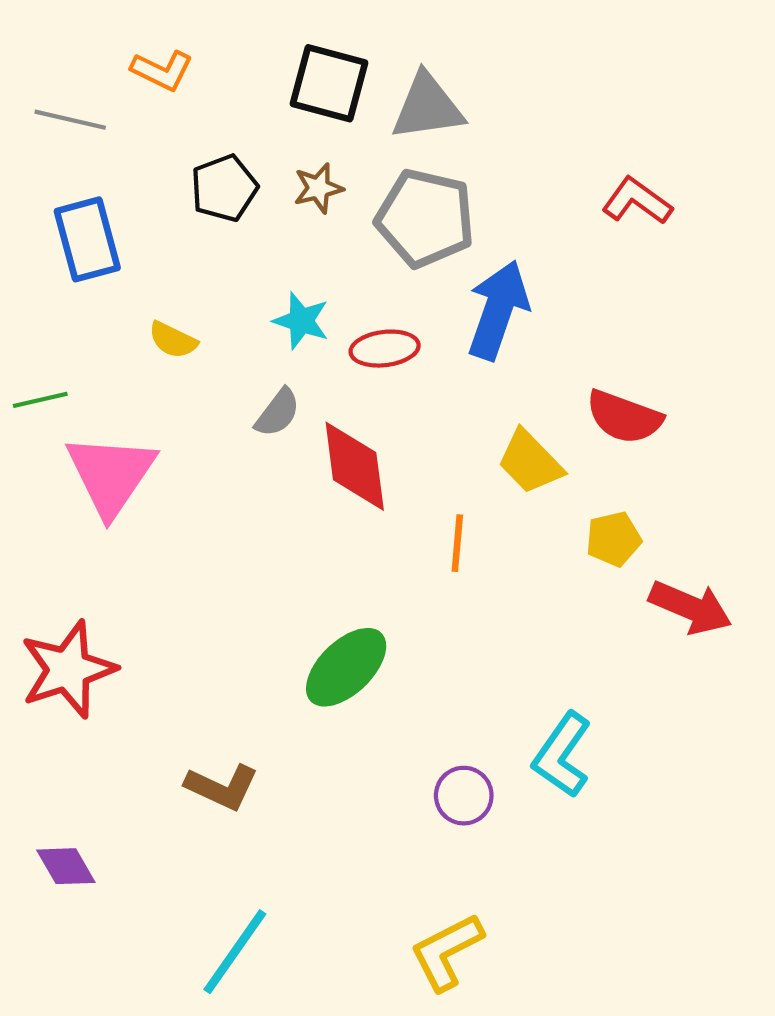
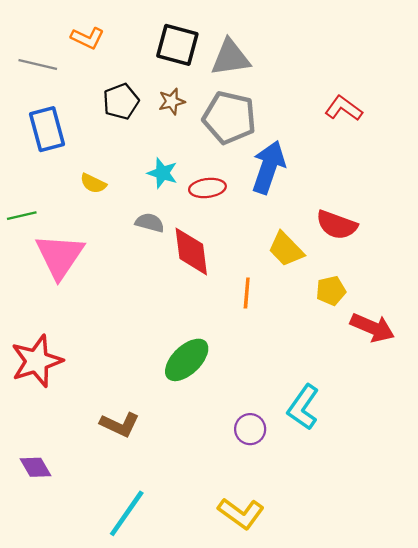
gray semicircle: (278, 413) -> (150, 223), turned -112
yellow L-shape: (447, 952) -> (241, 513), turned -117

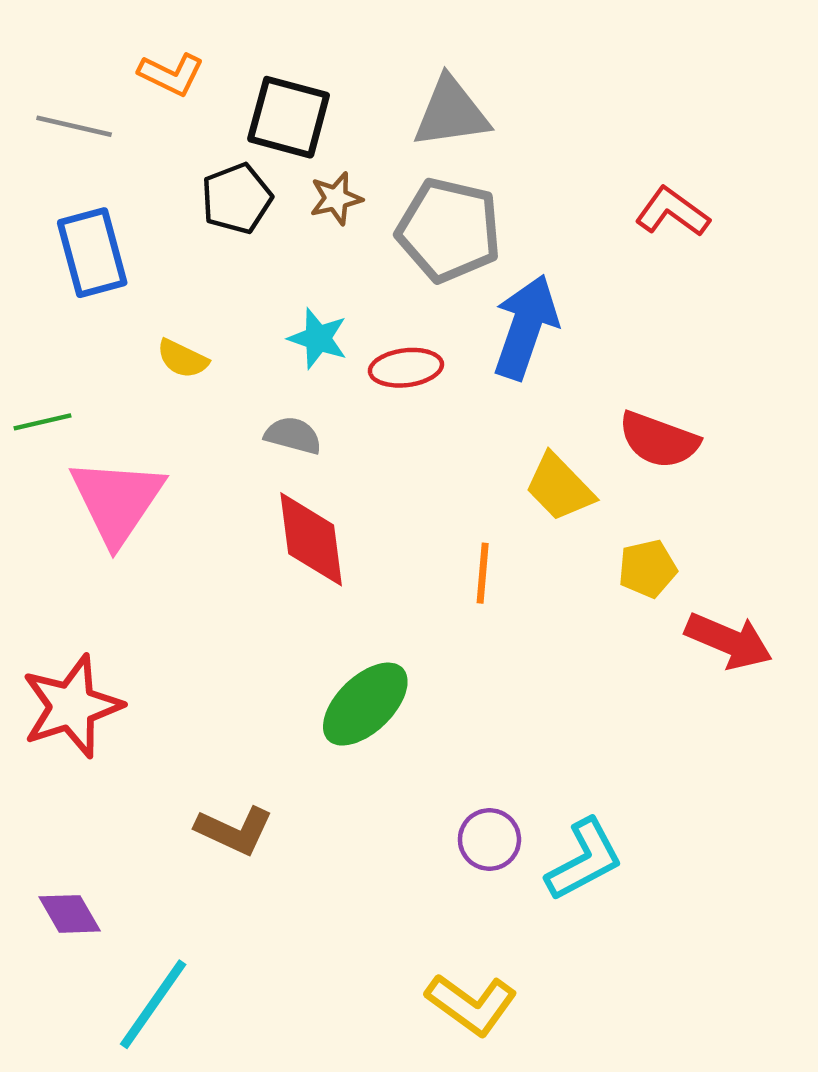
black square: (177, 45) -> (289, 117), moved
red diamond: (191, 251) -> (311, 539), moved
cyan L-shape: (303, 407) -> (584, 860), moved, turned -153
cyan line: (127, 513) -> (153, 1004), moved

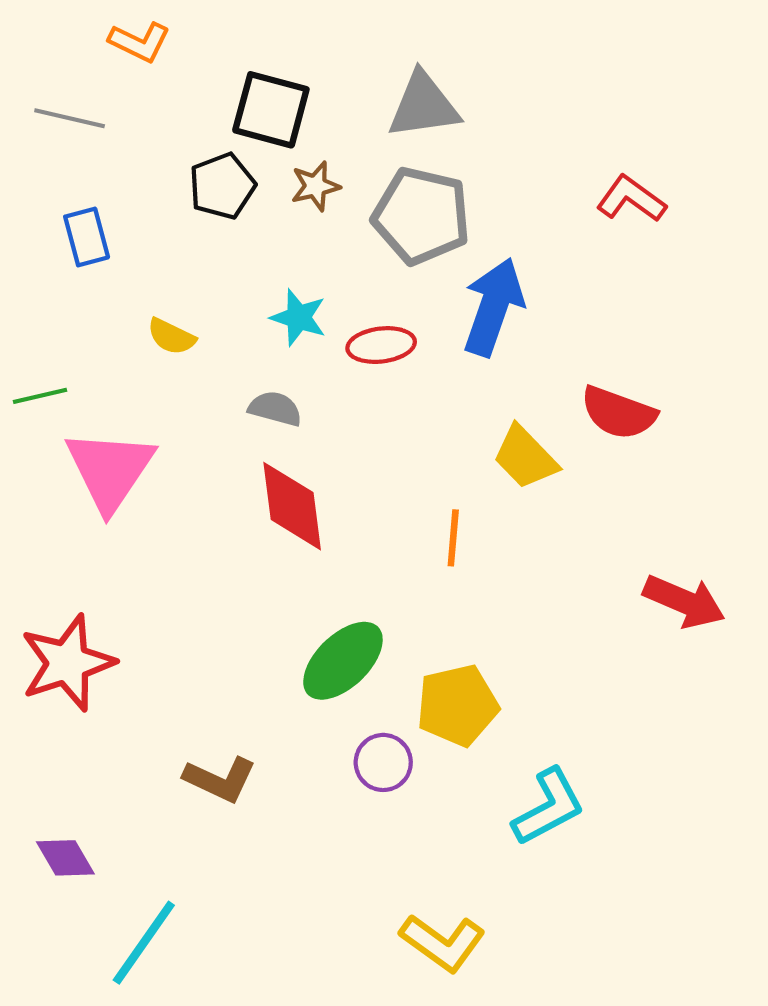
orange L-shape: (171, 74) -> (140, 42), moved
blue rectangle: (92, 253) -> (87, 237), size x0.7
yellow pentagon: (647, 569) -> (457, 705), moved, size x1.5
purple circle: (489, 839) -> (383, 762), moved

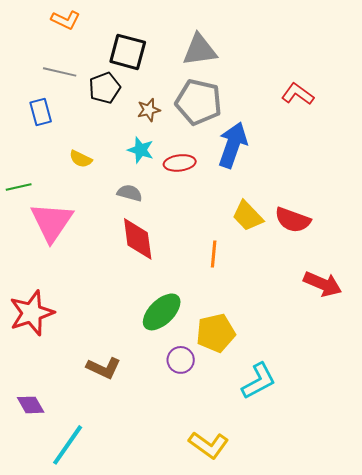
gray line: (70, 118) -> (60, 72), moved
brown star: (315, 186) -> (149, 110), moved
red semicircle: (618, 413) -> (293, 220), moved

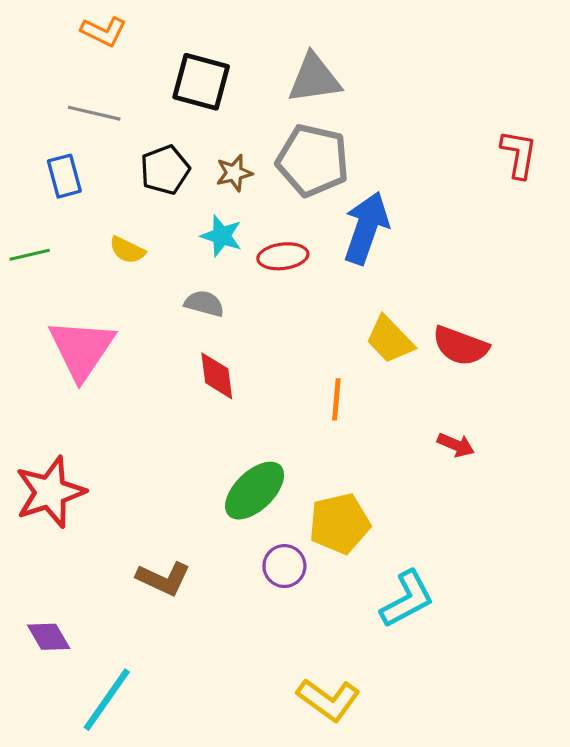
black pentagon: (105, 88) -> (165, 170), moved
red L-shape: (298, 94) -> (519, 154), moved, turned 64
green line: (19, 187) -> (30, 255), moved
red diamond: (138, 239) -> (217, 376), size x0.7
red arrow: (323, 284) -> (456, 445), moved, size x0.6

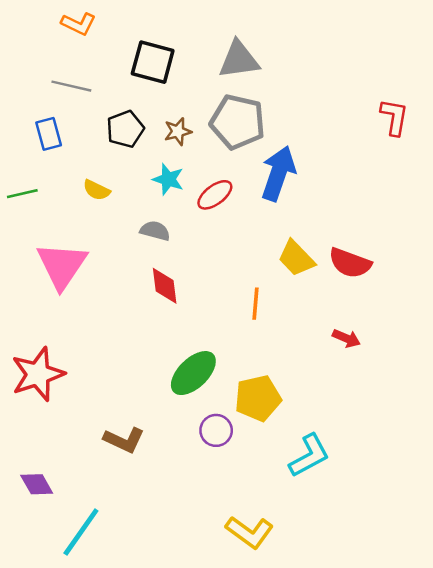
red ellipse: (283, 256) -> (215, 195), turned -30

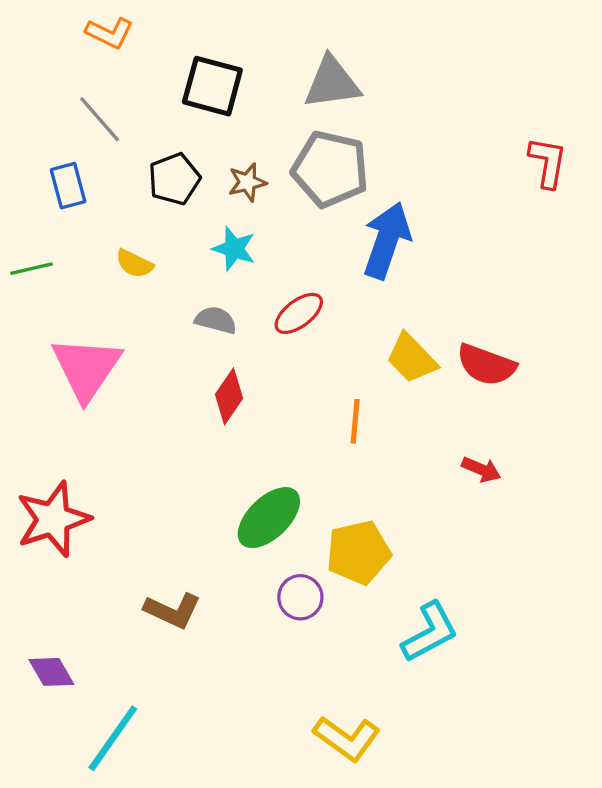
gray line: (71, 86) -> (100, 119), turned 36
red ellipse: (215, 195) -> (299, 313), moved
red diamond: (165, 286) -> (229, 396), turned 42

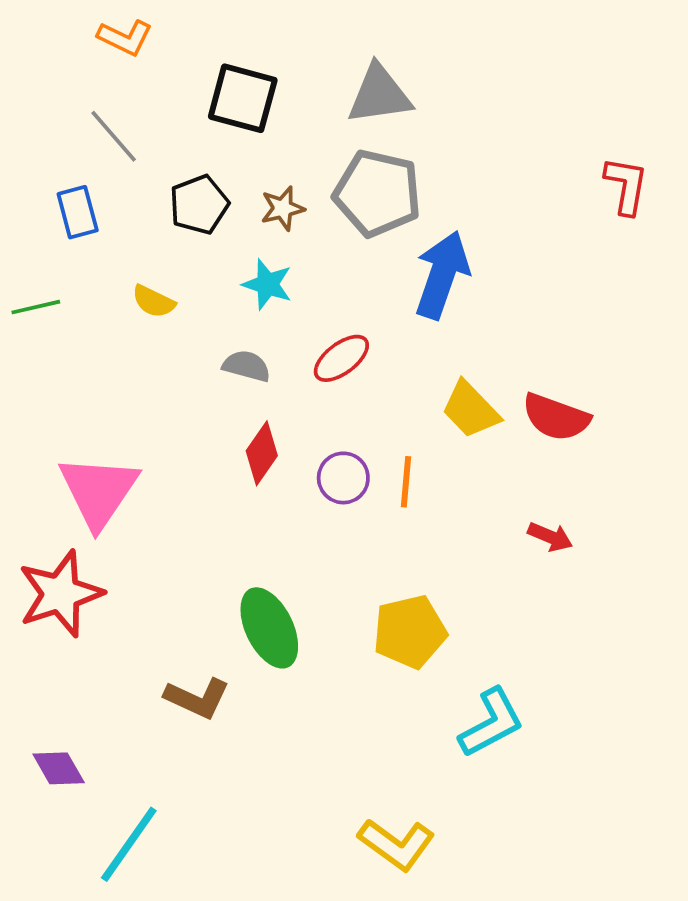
pink triangle: (86, 368) -> (98, 491), moved
green ellipse: (269, 518) -> (269, 628), moved, turned -72
purple circle: (300, 597) -> (343, 478), moved

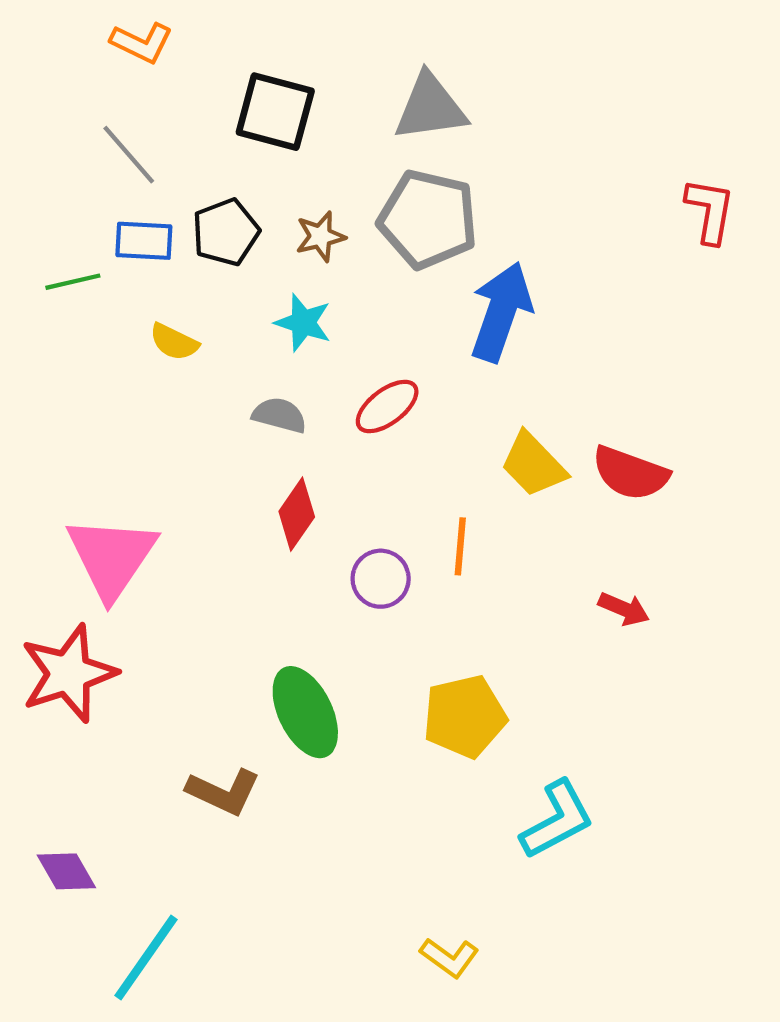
blue rectangle: (78, 212) -> (144, 241), moved, turned -72
green line: (36, 307) -> (73, 282), moved
purple circle: (343, 478) -> (381, 579), moved
yellow L-shape: (396, 844) -> (449, 957), size x0.7

